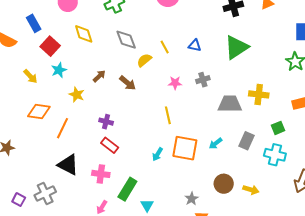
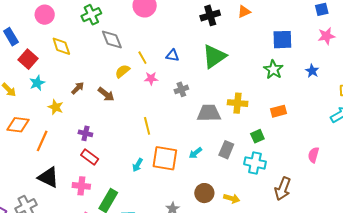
gray diamond: (126, 40) -> (112, 40), moved
pink star: (175, 83) -> (151, 78), moved

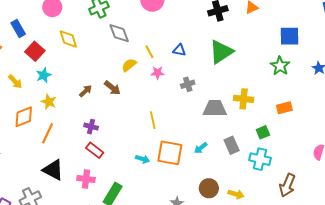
brown arrow: (78, 88) -> (86, 91), moved
yellow star: (56, 107) -> (49, 102), moved
orange diamond: (18, 125) -> (24, 117), turned -30
gray rectangle: (226, 150) -> (232, 145), turned -48
cyan arrow: (138, 165) -> (143, 159), turned -104

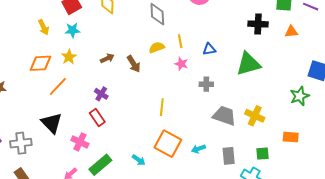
blue triangle: (179, 50) -> (209, 49), turned -40
cyan arrow: (143, 159) -> (139, 160), moved

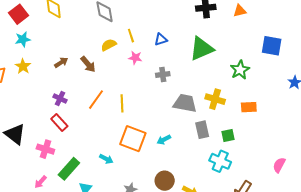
orange line: (58, 86) -> (96, 100), moved
green star: (300, 96) -> (240, 70), moved
orange rectangle: (291, 137) -> (249, 107), moved
gray rectangle: (229, 156) -> (202, 130), moved

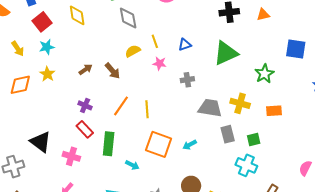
green rectangle: (69, 169) -> (109, 144), moved, turned -35

